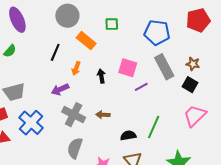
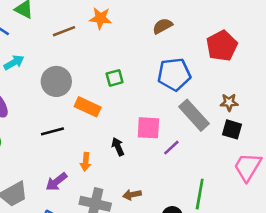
black line: (55, 52) -> (52, 131), turned 66
orange arrow: (76, 68) -> (86, 162), moved
purple arrow: (60, 89) -> (56, 182), moved

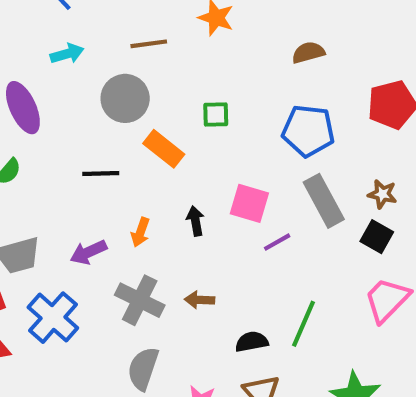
brown line: (64, 31) -> (149, 44), moved

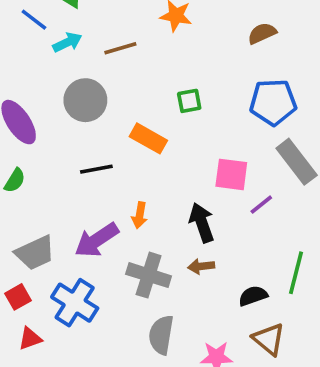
cyan arrow: (67, 54) -> (67, 42), moved
gray circle: (125, 98) -> (85, 100), moved
black arrow: (195, 221) -> (202, 223), moved, size x1.5
purple arrow: (88, 252) -> (97, 240), size x1.4

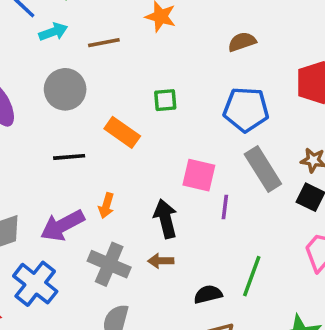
purple line: (261, 205) -> (225, 207), turned -50

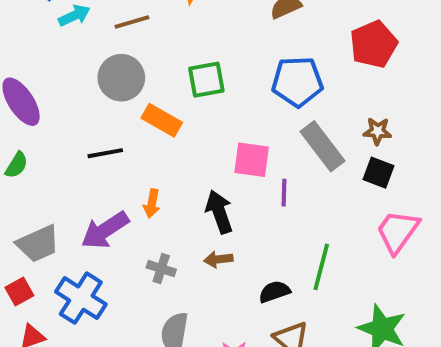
gray circle: (65, 89) -> (121, 78), moved
green square: (165, 100) -> (206, 80), size x1.4
gray cross: (109, 264) -> (161, 269), size x0.6

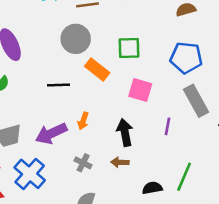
pink square: (252, 160) -> (140, 90), moved

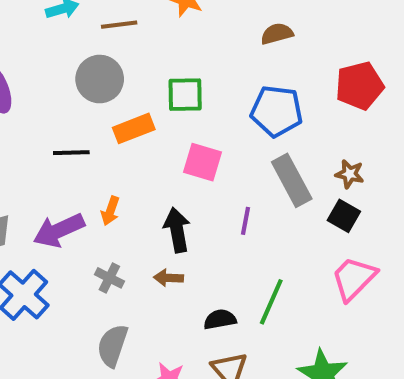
orange rectangle: (97, 69) -> (134, 128), turned -60

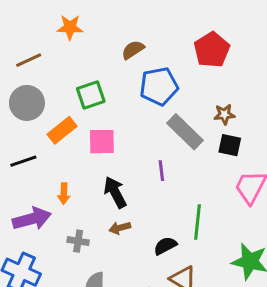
brown semicircle: (277, 34) -> (133, 50), moved
pink square: (202, 162) -> (102, 142), moved
purple arrow: (59, 230) -> (32, 219), turned -153

